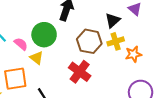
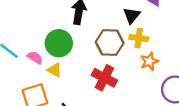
yellow cross: (116, 41) -> (139, 38), turned 35
orange star: (133, 54) -> (149, 61), moved

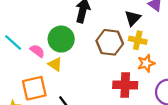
red cross: (104, 78) -> (125, 85), moved, turned -30

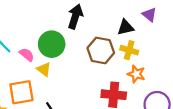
black triangle: (133, 18) -> (126, 27), turned 30
orange star: (146, 63) -> (136, 74), turned 30

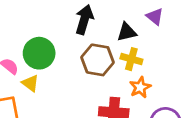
black arrow: (75, 17) -> (84, 20), moved
orange star: (136, 74) -> (140, 87), turned 30

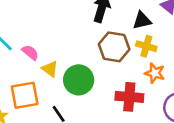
green circle: (39, 53) -> (79, 80), moved
orange star: (140, 87) -> (155, 73), turned -30

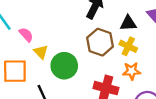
orange star: (155, 73) -> (132, 71), turned -30

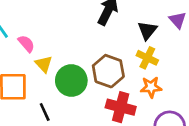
black triangle: (128, 23) -> (147, 30), turned -48
brown hexagon: (100, 42) -> (108, 71), moved

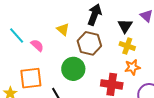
yellow triangle: (44, 64) -> (63, 29), moved
brown hexagon: (108, 71) -> (89, 43), moved

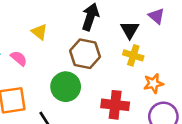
yellow triangle: (63, 29) -> (39, 32), moved
orange star: (132, 67) -> (153, 83), moved

